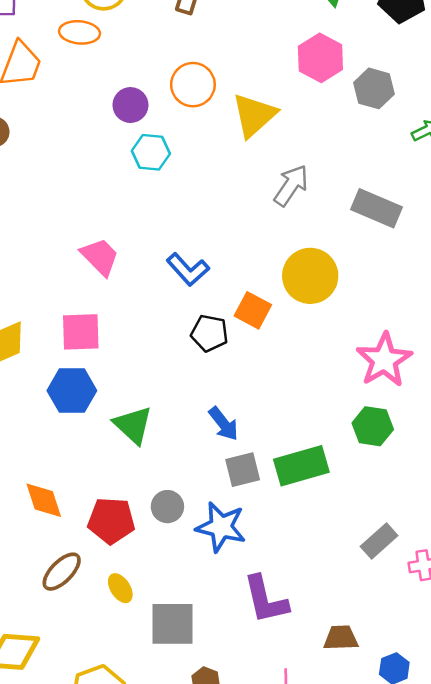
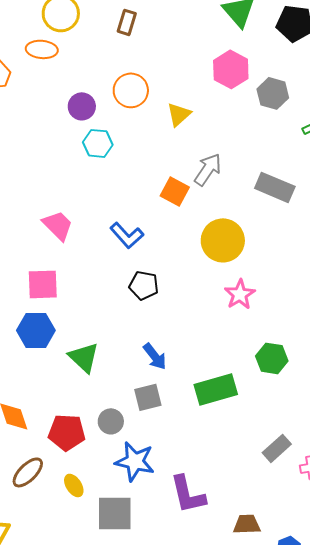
yellow triangle: (254, 115) -> (179, 114), size x0.7
orange square: (253, 310) -> (175, 191), moved
pink star: (384, 360) -> (240, 294), moved, size x0.7
gray square: (243, 470) -> (148, 397), moved
blue star: (221, 527) -> (135, 461), moved

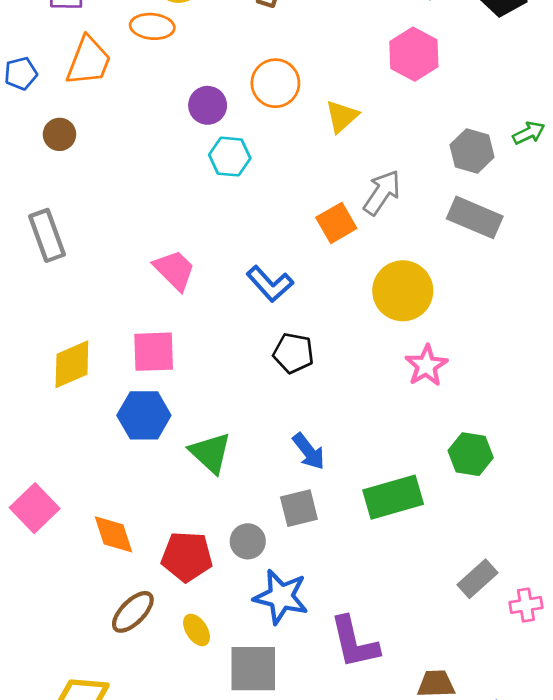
gray hexagon: (273, 93) -> (472, 151), moved
orange square: (175, 191) -> (336, 223), turned 32

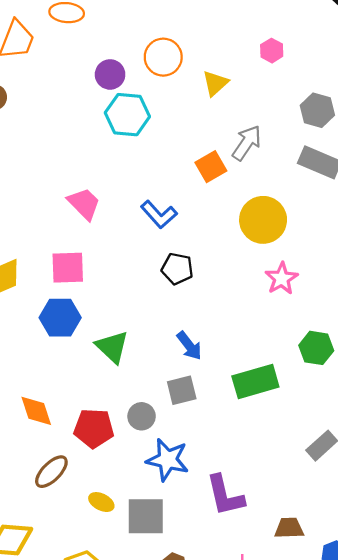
pink hexagon: (414, 54) -> (272, 51), moved, size x0.6
cyan hexagon: (230, 157) -> (127, 115), size x1.4
yellow ellipse: (197, 630) -> (101, 502), moved, turned -30

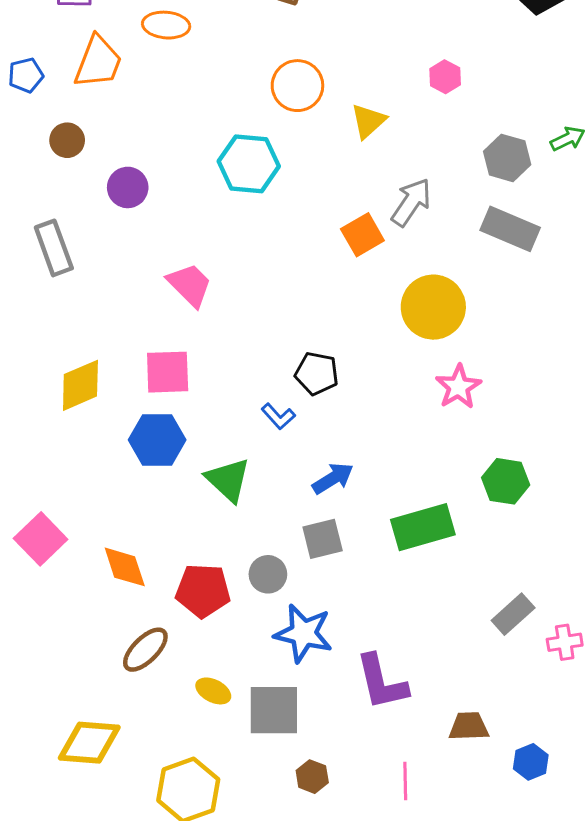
purple circle: (110, 74) -> (128, 187), moved
blue L-shape: (159, 214) -> (278, 416), moved, size x0.7
blue arrow: (189, 346) -> (333, 478), turned -84

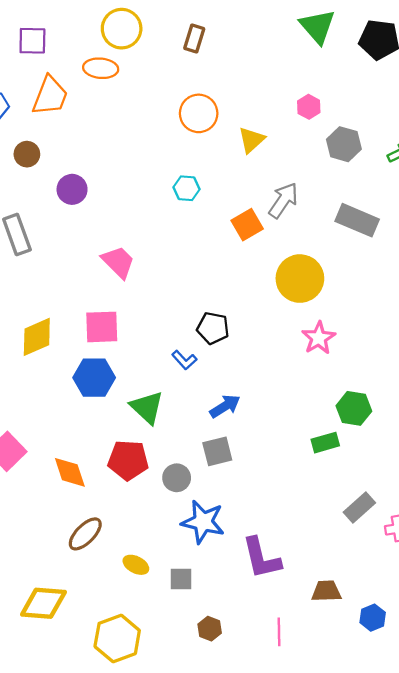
gray hexagon: (507, 158) -> (344, 144), moved
cyan hexagon: (249, 164) -> (187, 188), moved, size x0.6
green rectangle: (423, 527) -> (325, 443), moved, size x0.6
red pentagon: (203, 591) -> (128, 460), moved
gray square: (274, 710) -> (181, 579), size x0.6

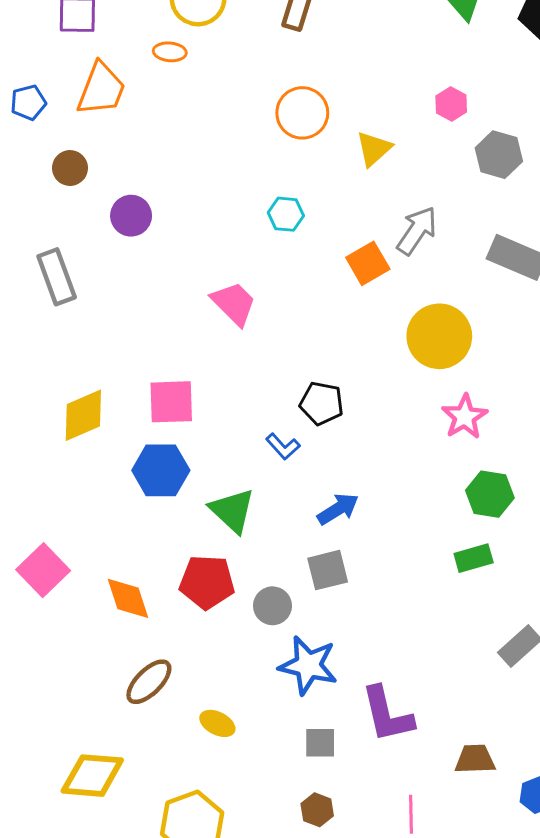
orange ellipse: (101, 68) -> (170, 52), size x0.7
pink trapezoid: (118, 262) -> (234, 304), moved
green hexagon: (354, 408) -> (490, 494), moved
gray square: (181, 579) -> (320, 743), moved

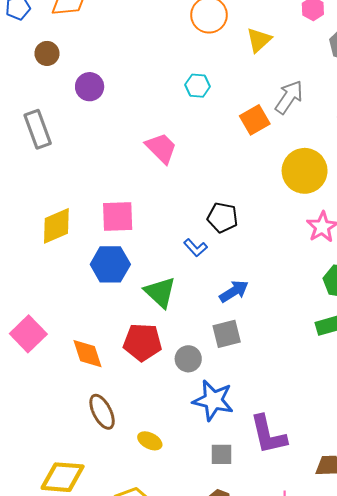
brown ellipse: (149, 682) -> (102, 412), turned -72

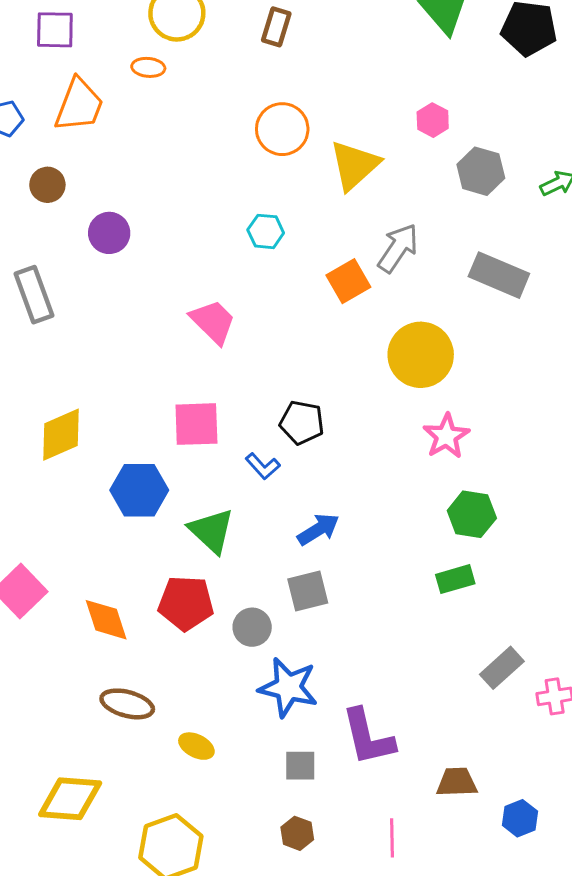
yellow triangle: (259, 40) -> (354, 165), size x1.4
pink square: (118, 217) -> (196, 424), moved
brown ellipse: (102, 412) -> (127, 704), turned -48

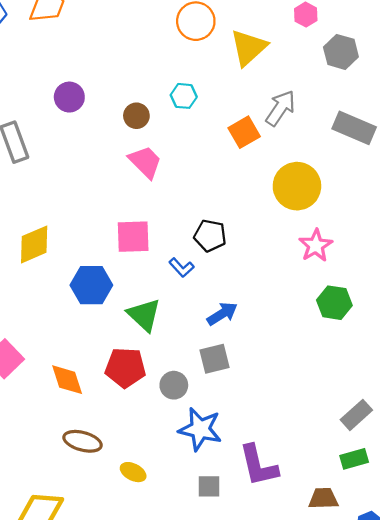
brown circle: (47, 185) -> (136, 116), moved
green rectangle: (455, 579) -> (354, 459), moved

